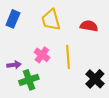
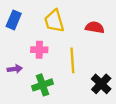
pink cross: (42, 55) -> (39, 50), moved, turned -35
green cross: (29, 80) -> (42, 85), moved

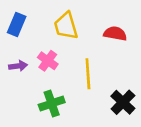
pink cross: (39, 50) -> (48, 61), turned 35
purple arrow: (15, 69) -> (18, 66), moved

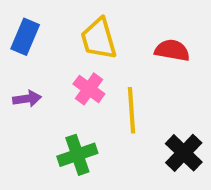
pink cross: (48, 61) -> (89, 89), moved

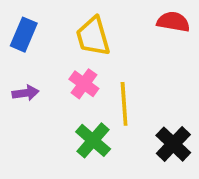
red semicircle: (172, 50) -> (173, 22), moved
green cross: (77, 155) -> (93, 140), moved, turned -30

